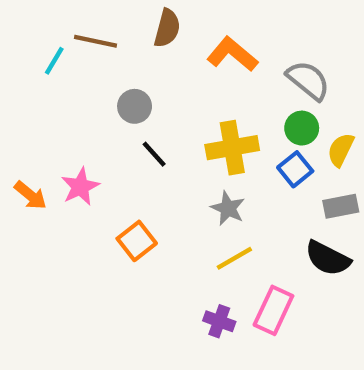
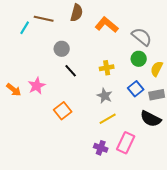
yellow cross: (232, 148) -> (107, 68), size x0.6
blue square: (295, 169) -> (136, 89), moved

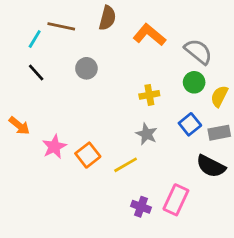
black line: (71, 71) -> (36, 73), moved
pink star: (37, 86) -> (54, 147), moved
yellow line: (108, 119) -> (126, 165), moved

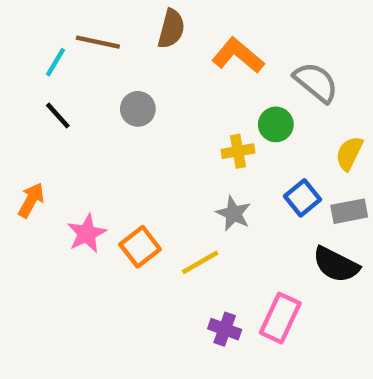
green circle: (194, 82) -> (276, 124), moved
orange arrow: (19, 126) -> (31, 200), turned -100

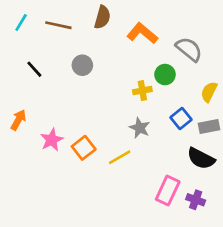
cyan line: (56, 62) -> (21, 23), moved
purple cross: (225, 329) -> (196, 200), moved

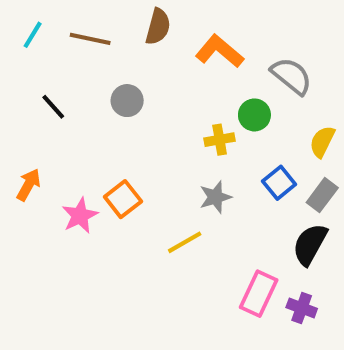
gray rectangle: (209, 127) -> (322, 195), turned -42
gray star: (140, 128) -> (215, 197), turned 30
orange square: (84, 148) -> (123, 199), moved
black semicircle: (201, 158) -> (310, 244), turned 92

